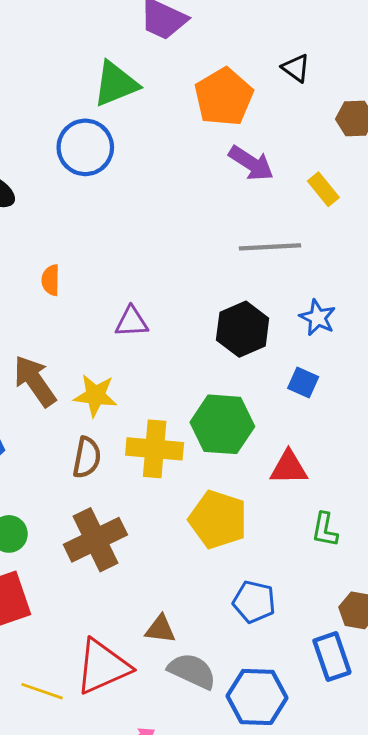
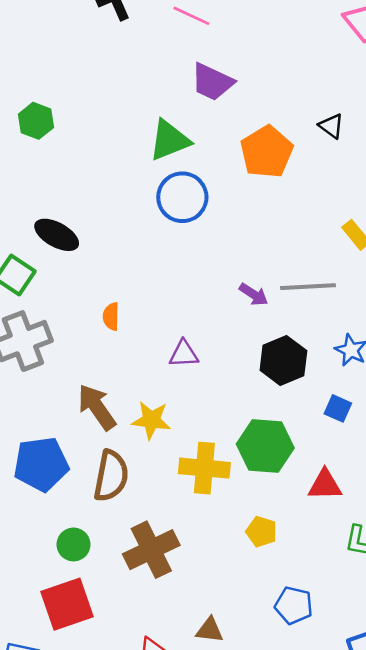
blue circle: (85, 147) -> (182, 197), moved
purple arrow: (251, 163) -> (254, 294), moved, size x0.7
brown semicircle: (87, 457) -> (111, 476), moved, size x1.4
yellow pentagon: (218, 520) -> (261, 532), size x0.6

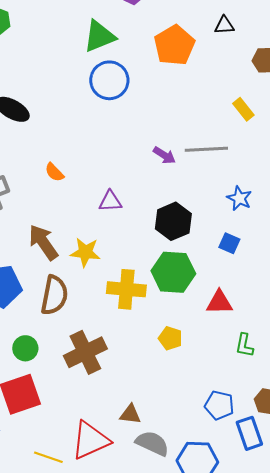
black triangle: (331, 126) -> (224, 25), turned -40
orange semicircle: (111, 316) -> (54, 172), turned -45
black hexagon: (283, 361) -> (173, 221), moved
blue pentagon: (294, 605) -> (219, 405), moved

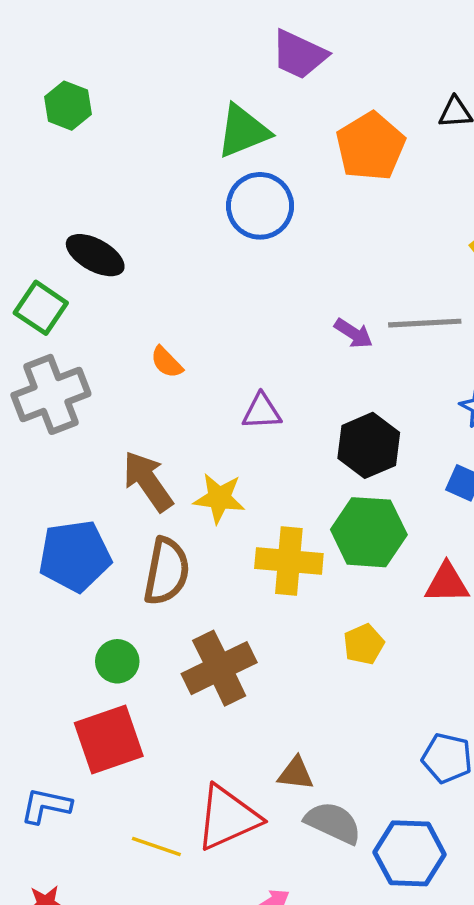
yellow pentagon: (170, 338) -> (364, 644), turned 30

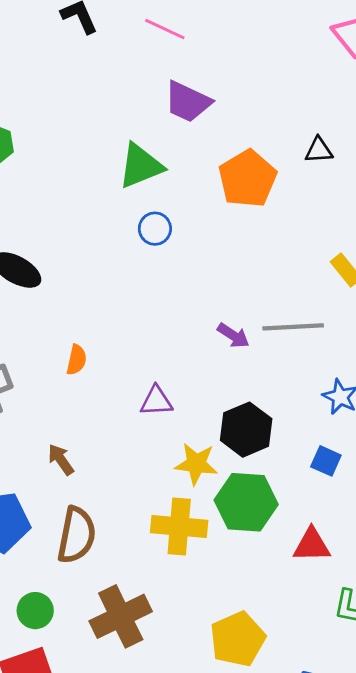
blue circle: (260, 206) -> (155, 229), size x0.6
orange semicircle: (167, 362) -> (77, 360), turned -124
brown arrow: (148, 481) -> (61, 460), size x0.6
yellow star: (219, 498) -> (196, 464), moved
yellow pentagon: (364, 644) -> (238, 639), moved, size x1.6

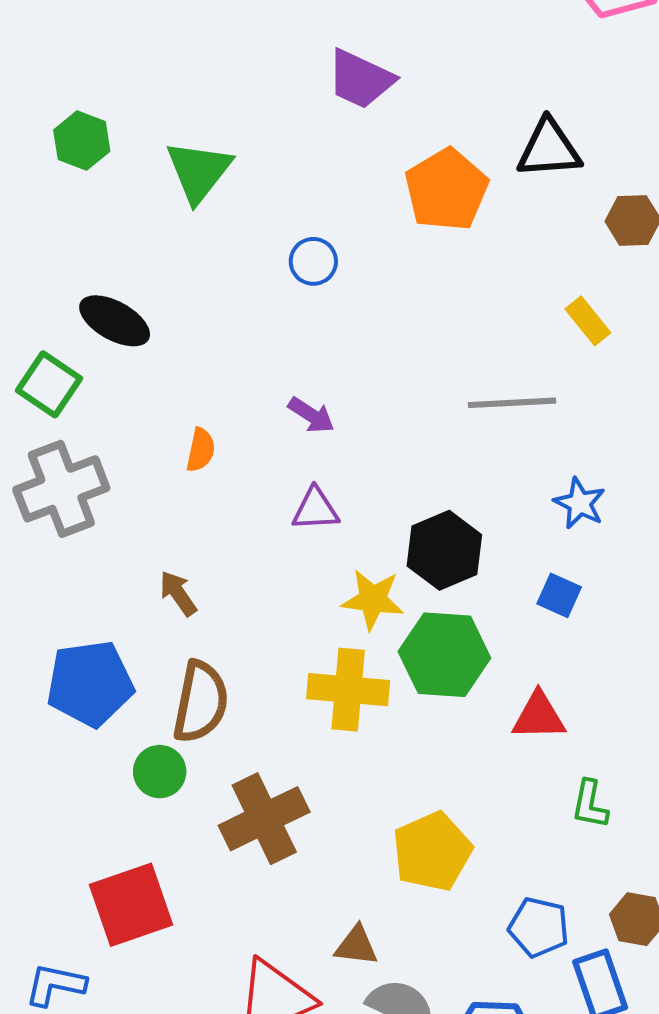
black triangle: (319, 150) -> (549, 149), size x1.6
green triangle: (141, 166) -> (199, 171), moved, turned -30
purple arrow: (233, 336) -> (311, 415), moved
green circle: (35, 611) -> (160, 772), moved

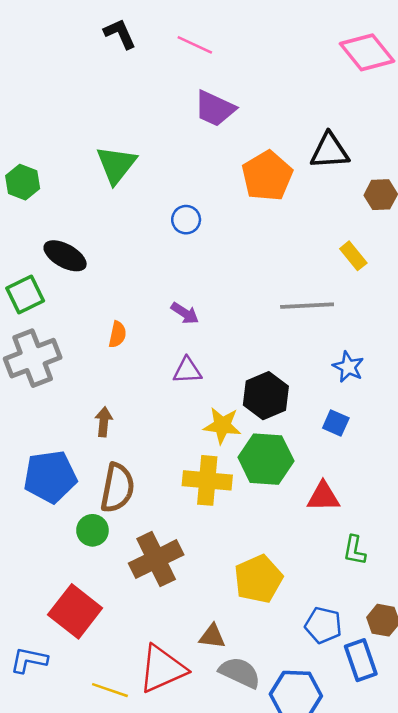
green hexagon: (82, 141) -> (23, 182), moved
green square: (49, 384) -> (25, 294), turned 30
brown arrow: (178, 593) -> (104, 422), turned 40
red square: (131, 905) -> (75, 611), turned -33

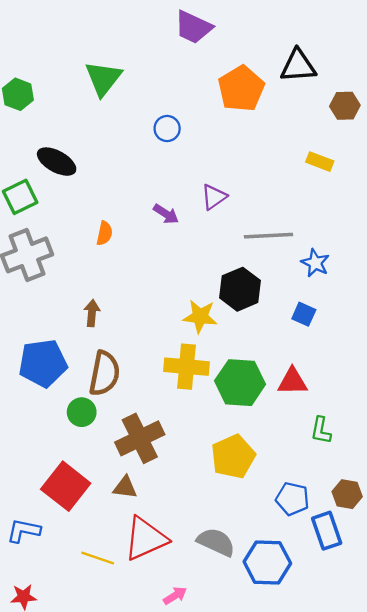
yellow rectangle: (353, 256) -> (320, 162), turned -30
gray line: (307, 306) -> (268, 236), moved
purple triangle: (187, 371) -> (214, 197), moved, turned -32
green hexagon: (266, 459) -> (240, 383), moved
brown triangle: (212, 636) -> (125, 487), moved

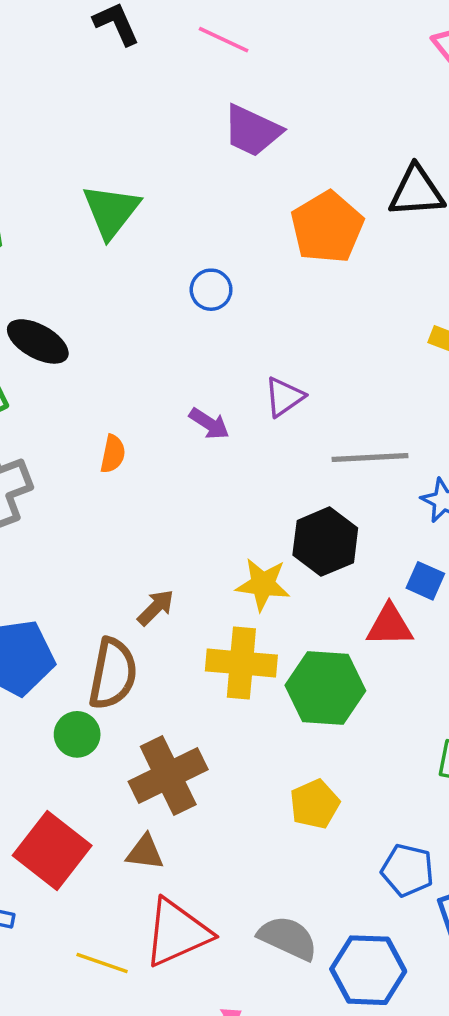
brown arrow: (92, 313) -> (156, 608), moved, turned 40
red triangle: (292, 381) -> (390, 625), moved
yellow pentagon: (233, 457) -> (315, 804), size x0.7

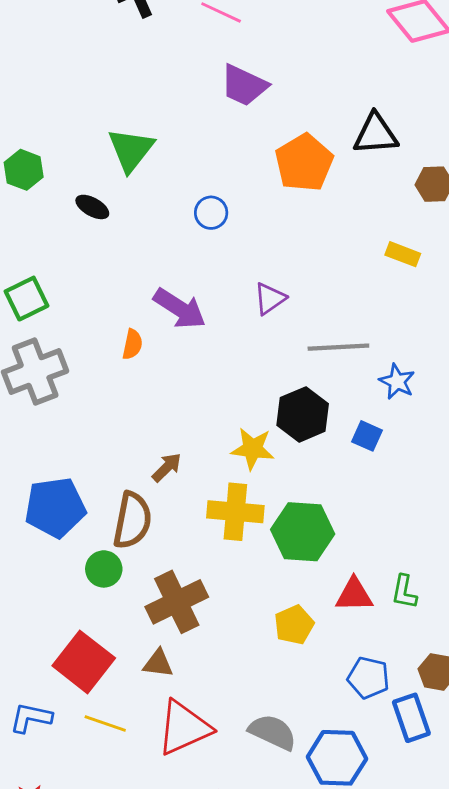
black ellipse: (38, 341) -> (92, 207), moved, size x0.7
purple arrow: (209, 424) -> (180, 309), moved, size x1.6
blue square: (425, 581) -> (367, 436), moved
red triangle: (390, 625) -> (354, 595), moved
yellow line: (102, 963) -> (105, 723), moved

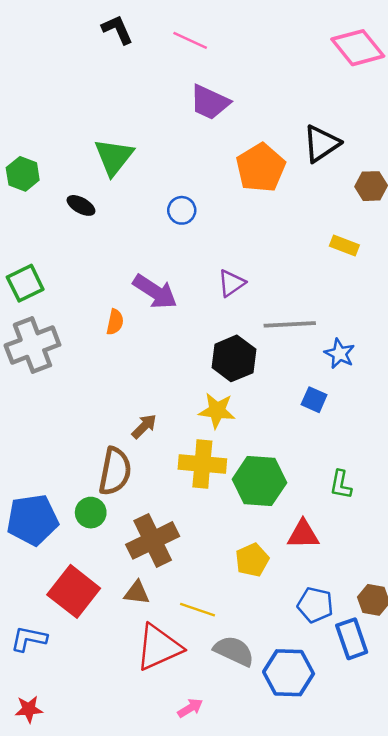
black triangle: (376, 134) -> (321, 144), turned -30
black hexagon: (303, 414) -> (234, 358), moved
blue pentagon: (55, 507) -> (32, 520), moved
green L-shape: (404, 592) -> (341, 485), moved
yellow line: (105, 723) -> (198, 610), moved

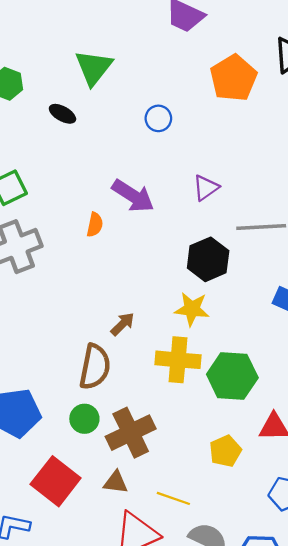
green circle: (91, 513) -> (84, 419), moved

